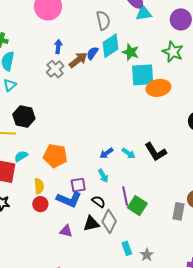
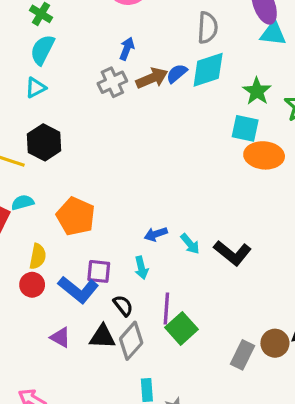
green star: (131, 52) -> (257, 91), moved
cyan square: (143, 75) -> (245, 128), size x0.7
black L-shape: (156, 152) -> (233, 253), turned -35

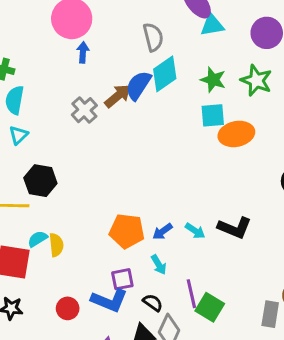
blue arrow: (127, 49) -> (83, 52), moved
blue semicircle: (177, 73) -> (138, 85), size x1.5
orange pentagon: (76, 216) -> (127, 231), moved
yellow semicircle: (38, 256) -> (56, 245), moved

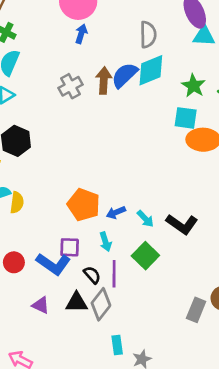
brown arrow: (118, 96) -> (104, 80), turned -60
purple line: (191, 294) -> (114, 274), moved
green square: (210, 307) -> (145, 256), moved

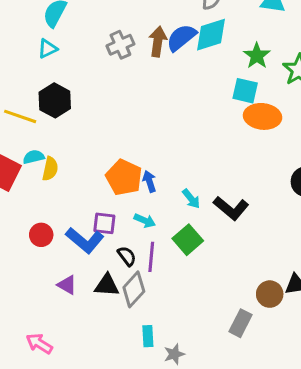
blue arrow: (116, 212) -> (149, 181), moved, turned 90
cyan arrow: (106, 242) -> (145, 221), turned -54
gray rectangle: (196, 310) -> (241, 323), moved

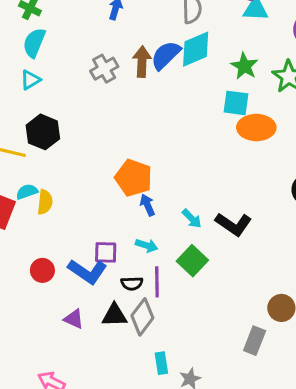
orange pentagon: (124, 177) -> (134, 178), moved
black semicircle: (127, 256) -> (132, 284), turned 130

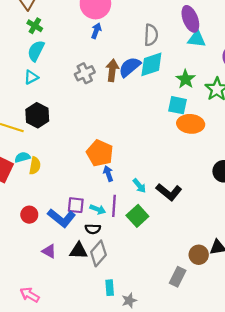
cyan arrow: (147, 245) -> (98, 209), moved
purple line: (157, 282) -> (114, 206), moved

